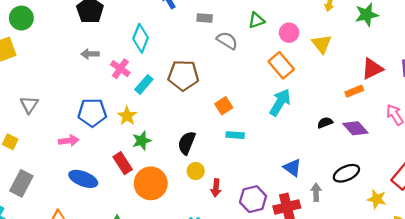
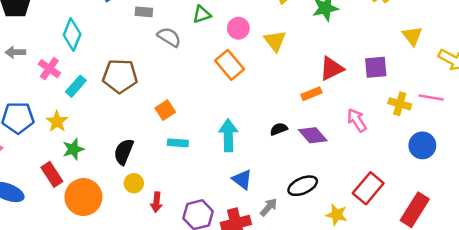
cyan arrow: (280, 102) -> (228, 135), moved, turned -32
gray arrow: (316, 192) -> (269, 207), turned 42

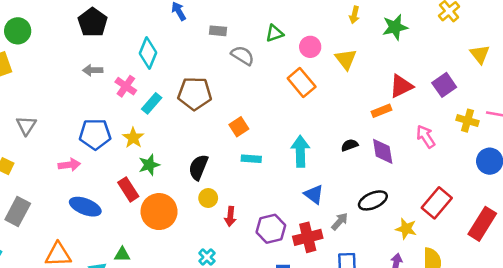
purple square: (376, 67) -> (444, 85), turned -30
purple diamond: (313, 135) -> (383, 151), turned 32

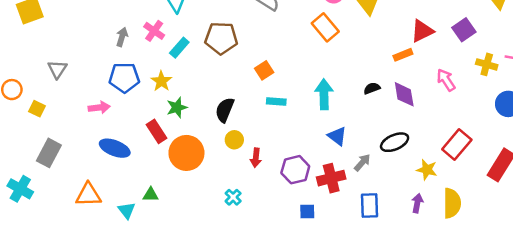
gray arrow: (93, 70) -> (122, 37), moved, turned 108

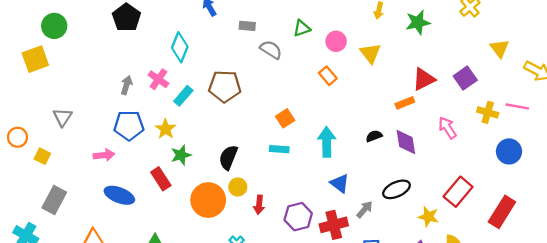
orange rectangle: (325, 27) -> (328, 76), size x0.7
orange square: (264, 70) -> (285, 118), moved
orange circle: (186, 153) -> (208, 200), moved

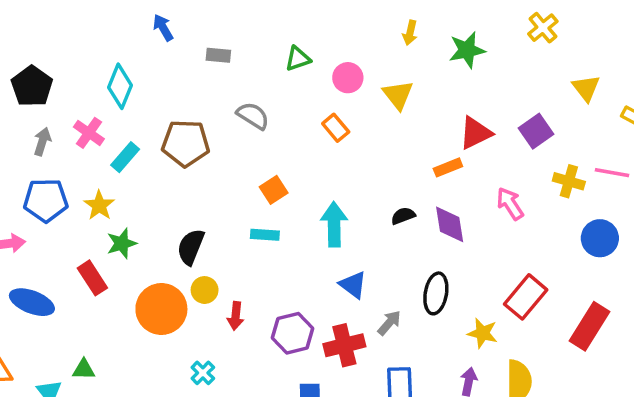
black pentagon: (126, 18) -> (32, 86), moved
gray semicircle: (271, 50) -> (253, 116), moved
black ellipse: (396, 189) -> (436, 293), turned -56

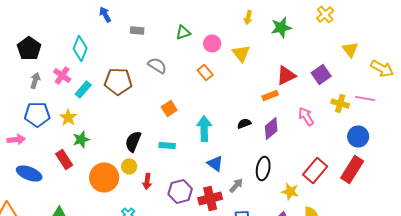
purple diamond: (450, 224) -> (271, 128), turned 60
cyan rectangle: (265, 235) -> (167, 146), moved
black semicircle: (191, 247) -> (133, 142), moved
red rectangle: (590, 326) -> (352, 170), moved

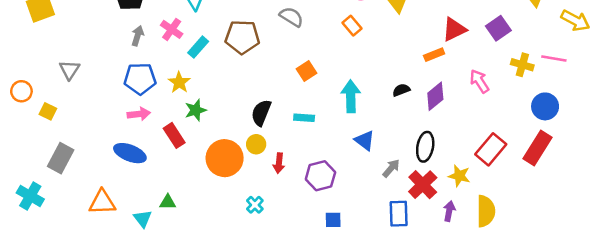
pink arrow: (16, 140) -> (139, 114), moved
red cross: (210, 198) -> (423, 185), moved, turned -30

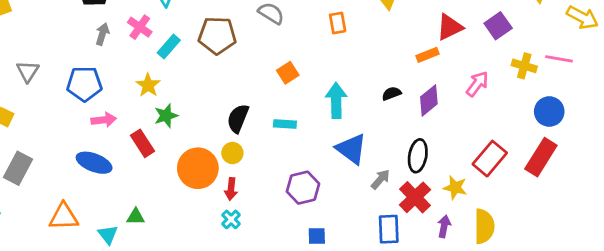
orange rectangle: (352, 26) -> (338, 23), turned 30
blue pentagon: (140, 79) -> (84, 84), moved
pink arrow: (479, 81) -> (477, 84), turned 70
blue triangle: (365, 140) -> (351, 149), size x1.4
red arrow: (279, 163) -> (231, 189), moved

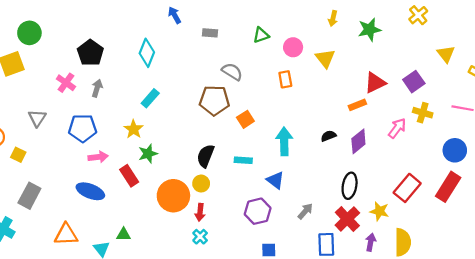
pink cross: (140, 27) -> (66, 83), moved
brown pentagon: (217, 35) -> (214, 100), moved
yellow cross: (524, 66) -> (423, 113), moved
blue triangle: (351, 149) -> (275, 180), moved, size x0.7
gray arrow: (380, 179) -> (305, 211), moved

